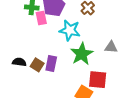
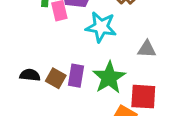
gray triangle: (111, 47) -> (147, 49), moved
green star: (82, 54) -> (109, 77), moved

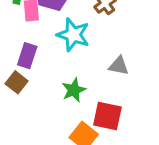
purple rectangle: (76, 76) -> (27, 56), moved
green star: (109, 77) -> (74, 90), size x0.7

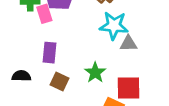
cyan star: (73, 35) -> (114, 26), moved
brown square: (17, 82) -> (59, 82), moved

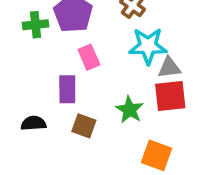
pink rectangle: (44, 14) -> (89, 57), moved
red square: (129, 88) -> (170, 96), moved

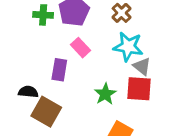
pink rectangle: (89, 57) -> (81, 48), turned -30
gray triangle: (169, 68) -> (142, 66), turned 36
brown square: (84, 126) -> (46, 112), moved, size x1.5

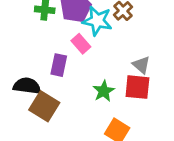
cyan star: (128, 47) -> (97, 21), moved
black semicircle: (28, 92) -> (27, 86), size x1.4

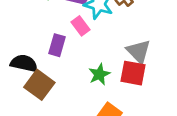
gray triangle: (141, 65) -> (139, 51), size x1.4

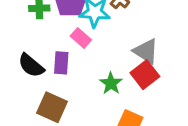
black semicircle: (24, 63) -> (31, 65), moved, turned -140
red square: (133, 73) -> (145, 75), turned -36

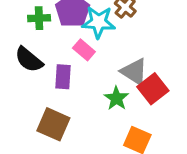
gray triangle: (146, 51) -> (134, 72), moved
black semicircle: (31, 65) -> (29, 60), moved

